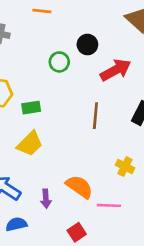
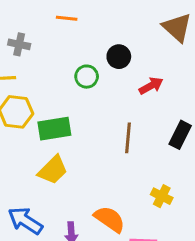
red arrow: (116, 70) -> (151, 86), size x0.7
green rectangle: (31, 108) -> (54, 129), size x1.5

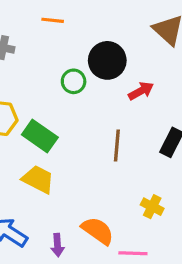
black circle: (119, 57) -> (107, 60), size x1.5
green rectangle: (54, 129) -> (40, 136), turned 44
yellow trapezoid: (53, 170) -> (38, 179), turned -108

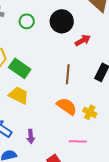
green circle: (74, 81) -> (27, 21), moved
orange semicircle: (98, 231) -> (67, 106), moved

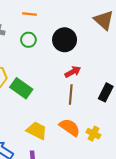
red arrow: (83, 40) -> (73, 72), moved
yellow trapezoid: (19, 95) -> (37, 131), moved

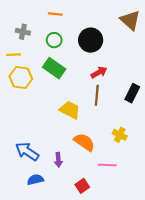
green rectangle: (21, 88) -> (54, 68), moved
orange semicircle: (70, 127) -> (84, 142), moved
yellow trapezoid: (37, 131) -> (70, 110), moved

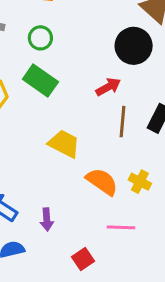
black circle: (91, 40) -> (134, 46), moved
brown line: (97, 95) -> (123, 122), moved
orange semicircle: (84, 142) -> (102, 182), moved

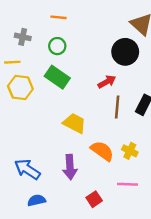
purple arrow: (47, 220) -> (70, 167), moved, size x1.5
pink line: (121, 227) -> (128, 184), moved
red square: (83, 259) -> (94, 199), moved

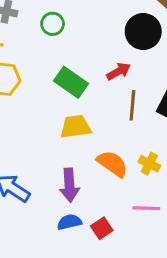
green rectangle: (57, 77) -> (71, 82), moved
yellow trapezoid: (75, 123) -> (76, 127), turned -35
blue semicircle: (37, 200) -> (69, 222), moved

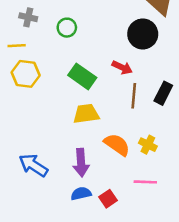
red arrow: (119, 71) -> (122, 67), turned 54

